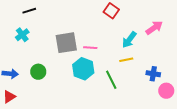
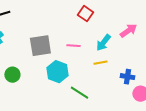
pink line: (90, 48) -> (73, 46), moved
green line: (111, 80) -> (79, 93), moved, turned -30

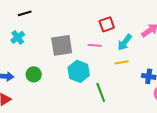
red square: (85, 14) -> (107, 24), moved, turned 35
green line: (79, 93) -> (101, 92), turned 36

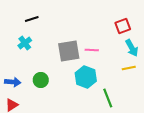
red square: (107, 24) -> (123, 26), moved
cyan arrow: (125, 42) -> (132, 48), turned -66
pink line: (95, 45) -> (92, 50), moved

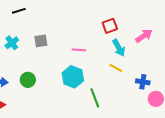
black line: (32, 19) -> (19, 11), moved
gray square: (69, 51) -> (41, 41), moved, size x0.6
yellow line: (129, 68) -> (116, 68), turned 40

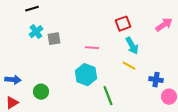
pink arrow: (144, 36) -> (164, 25), moved
cyan cross: (12, 43) -> (36, 32), moved
green circle: (28, 80) -> (41, 92), moved

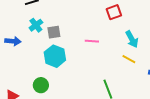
red square: (123, 24) -> (114, 12), moved
cyan hexagon: (86, 75) -> (55, 56), moved
blue arrow: (13, 80) -> (13, 41), moved

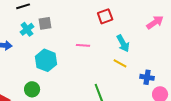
gray square: (54, 32) -> (45, 23), moved

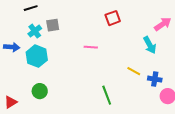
cyan arrow: (123, 43) -> (150, 45), moved
cyan hexagon: (46, 60) -> (37, 56), moved
yellow line: (120, 63) -> (134, 71), moved

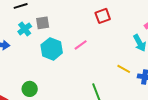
pink line: (91, 47) -> (81, 45), turned -40
cyan hexagon: (37, 56) -> (52, 49), moved

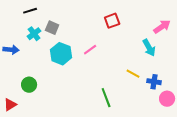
gray square: (43, 23) -> (52, 28), turned 32
green circle: (30, 89) -> (29, 85), moved

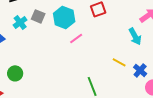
cyan hexagon: (61, 54) -> (64, 17), moved
blue cross: (154, 82) -> (140, 70), turned 32

